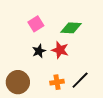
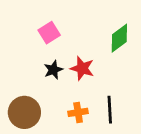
green diamond: (71, 28) -> (119, 38), moved, turned -40
black line: (80, 80) -> (110, 110), turned -48

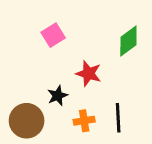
black star: (53, 70) -> (58, 96), moved

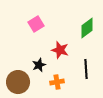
black line: (118, 118) -> (86, 69), moved

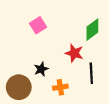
red star: (60, 50) -> (74, 53), moved

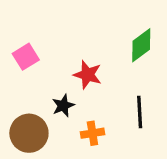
pink square: (38, 25) -> (26, 57), moved
red star: (74, 53) -> (88, 75), moved

